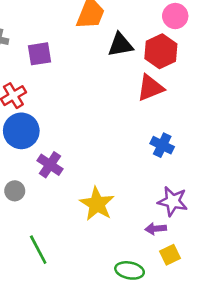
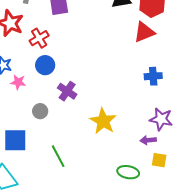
blue circle: (21, 131) -> (45, 65), size x0.7
blue cross: (162, 145) -> (153, 76), turned -30
yellow square: (170, 255) -> (159, 160), turned 35

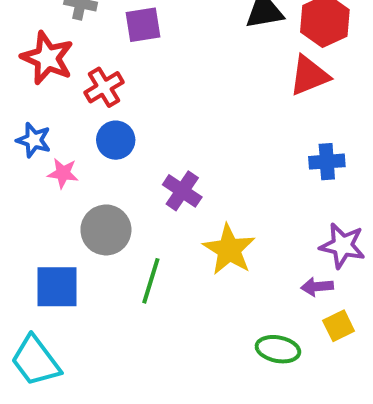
purple cross: (67, 91) -> (182, 191), moved
gray circle: (40, 111) -> (106, 230), size x1.6
green line: (58, 156) -> (151, 281), moved, turned 45
yellow square: (159, 160) -> (339, 326), turned -35

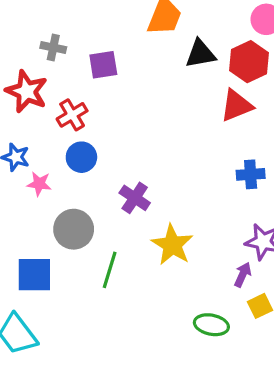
purple arrow: (317, 287) -> (243, 275), turned 120

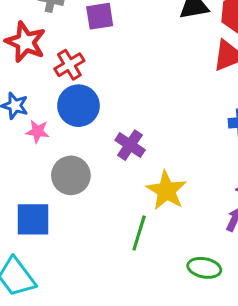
blue circle: (81, 157) -> (78, 106), size x1.4
green line: (110, 270) -> (139, 233), moved

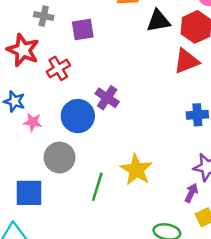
blue circle: (78, 106) -> (78, 116), moved
purple cross: (130, 145) -> (107, 98), moved
green line: (139, 233) -> (97, 187), moved

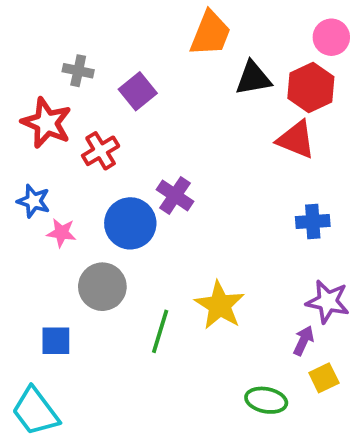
purple square: (83, 29) -> (138, 91), turned -30
red triangle: (186, 61) -> (296, 140), turned 44
blue square: (29, 193) -> (56, 341), size x0.7

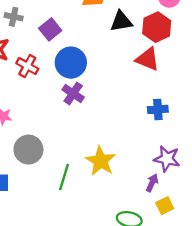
red cross: (101, 151) -> (27, 66), turned -30
blue circle: (130, 223) -> (71, 63), moved

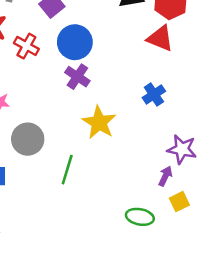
blue cross: (158, 109) -> (154, 94), moved, turned -30
yellow star: (101, 161) -> (99, 123), moved

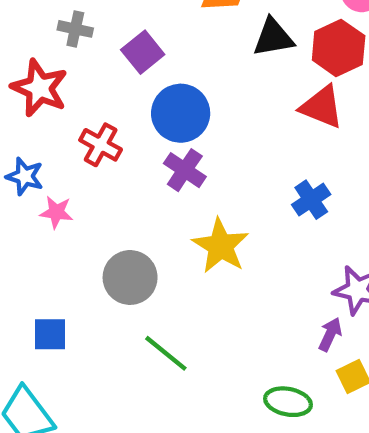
red cross: (26, 46) -> (101, 145), moved
gray circle: (28, 139) -> (130, 277), moved
green line: (67, 170) -> (166, 353), moved, turned -68

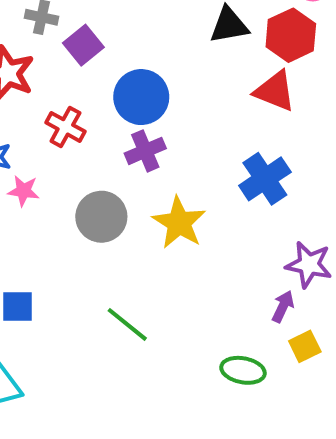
purple square: (143, 52) -> (83, 45), moved
purple cross: (185, 170) -> (145, 151), turned 33
blue cross: (311, 200) -> (265, 179), size x1.4
gray circle: (130, 277) -> (101, 217), moved

